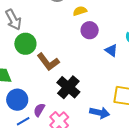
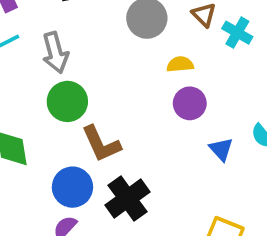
blue circle: (17, 100) -> (72, 187), moved

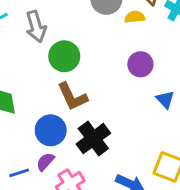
yellow semicircle: (180, 64) -> (135, 17), moved
green circle: (67, 101) -> (64, 56), moved

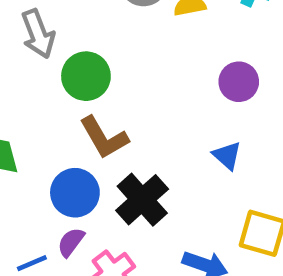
purple circle: (140, 64) -> (239, 82), moved
blue triangle: (165, 99) -> (227, 156), moved

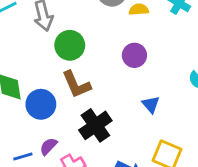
purple circle: (239, 82) -> (134, 55), moved
blue circle: (75, 193) -> (41, 104), moved

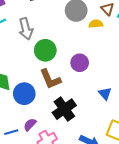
purple circle: (134, 55) -> (80, 63), moved

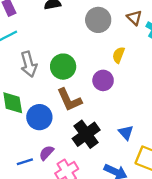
yellow semicircle: (96, 24) -> (119, 55), moved, turned -64
gray arrow: (26, 29) -> (29, 64), moved
blue triangle: (105, 93) -> (126, 133), moved

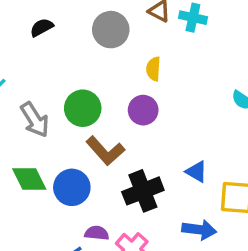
black cross: (86, 134) -> (143, 191), turned 32
purple semicircle: (46, 153) -> (97, 233), turned 70

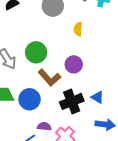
purple circle: (143, 110) -> (74, 64), moved
blue triangle: (196, 172) -> (98, 97), moved

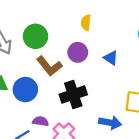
yellow semicircle: (78, 29) -> (86, 22), moved
blue triangle: (98, 97) -> (111, 58), moved

